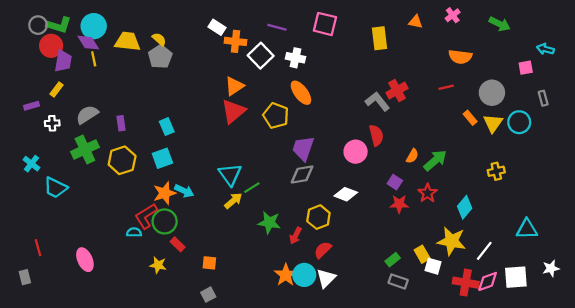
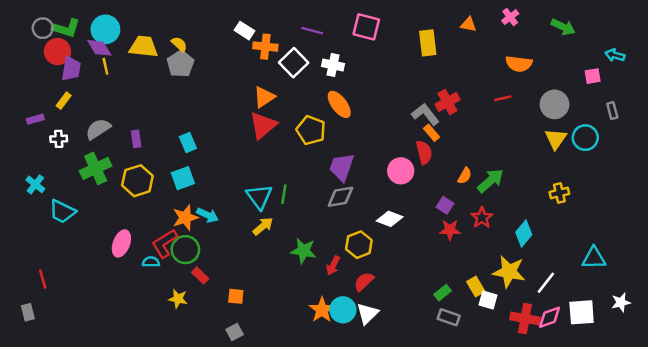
orange rectangle: (470, 118) -> (431, 133), moved
green line: (252, 188) -> (284, 194), moved, turned -49
pink ellipse: (85, 260) -> (121, 243), moved, turned 45

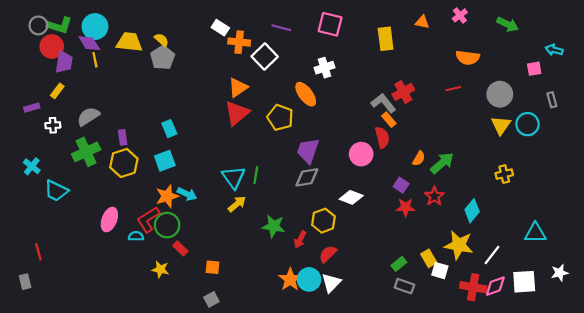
white cross: (333, 65) -> (325, 68), moved, turned -30
purple rectangle: (136, 139) -> (123, 137), moved

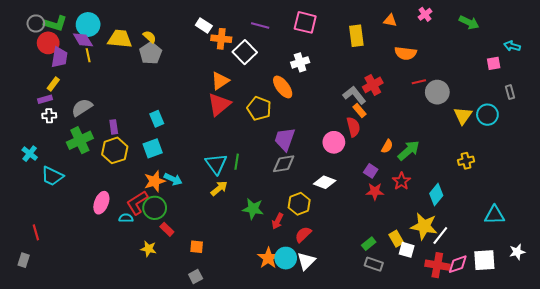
orange semicircle: (468, 58) -> (406, 53), moved
gray circle: (500, 94) -> (437, 92), moved
purple rectangle: (32, 108) -> (45, 99), moved
white line: (492, 255) -> (440, 235), moved
gray rectangle: (25, 282) -> (24, 260), turned 32

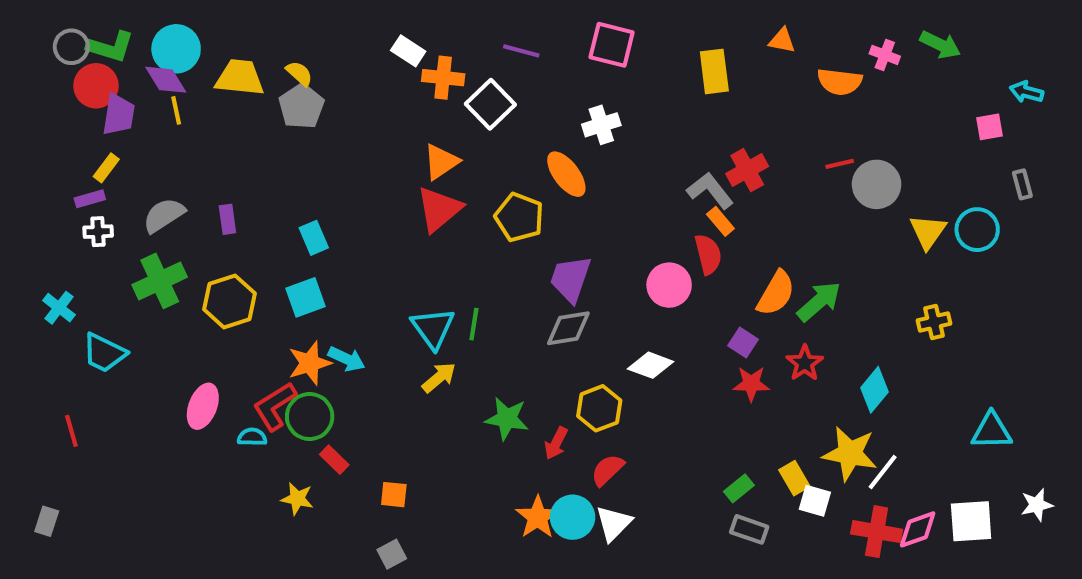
pink cross: (425, 14) -> (885, 55), moved, turned -32
orange semicircle: (406, 53) -> (840, 82), moved
purple rectangle: (114, 127) -> (227, 219), moved
orange semicircle: (387, 146) -> (776, 293), size x1.6
red line: (36, 232) -> (71, 431), moved

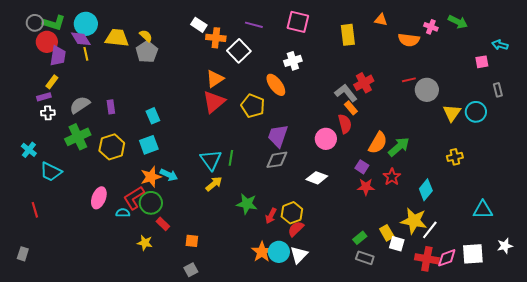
yellow hexagon: (599, 408) -> (292, 213), moved

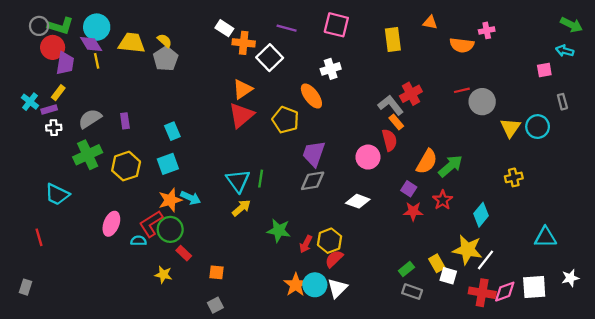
green arrow: (458, 22) -> (571, 25), moved
pink cross: (431, 27) -> (487, 30), turned -32
cyan cross: (29, 150) -> (30, 102), moved

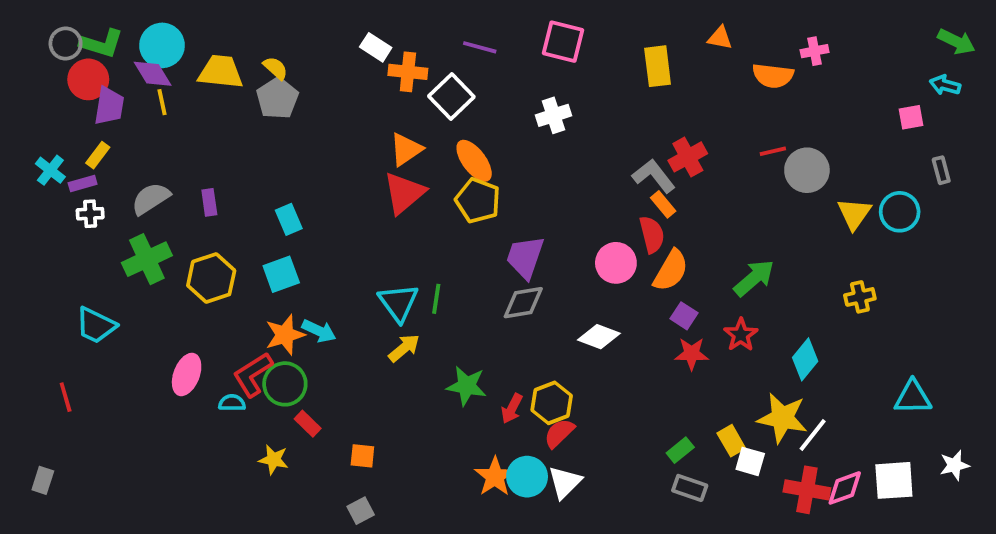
orange ellipse: (311, 96) -> (474, 161), moved
orange semicircle: (427, 162) -> (671, 270), moved

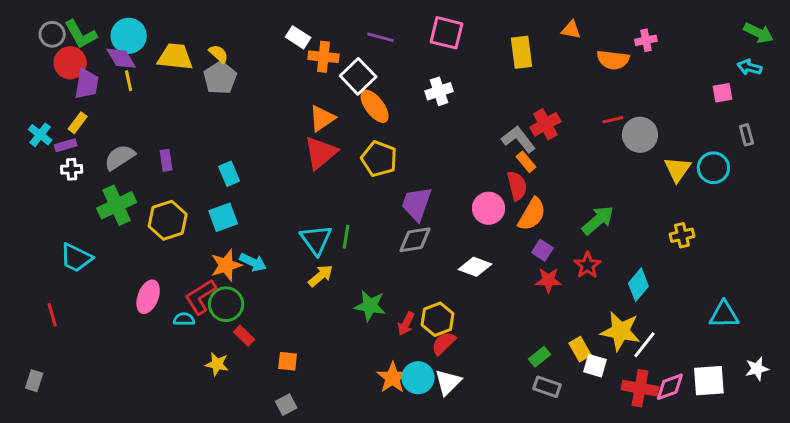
green L-shape: (101, 44) -> (81, 34), turned 44
orange ellipse: (474, 161) -> (375, 106), moved

